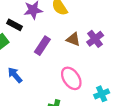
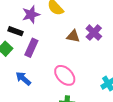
purple rectangle: (42, 46) -> (31, 48), moved
pink ellipse: (71, 78) -> (65, 75), moved

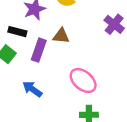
brown triangle: (73, 36) -> (61, 36), moved

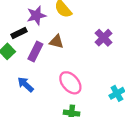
black rectangle: (17, 32) -> (19, 33), turned -48

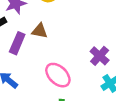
purple cross: (103, 38) -> (100, 56), moved

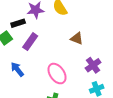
brown triangle: (40, 31) -> (77, 38), moved

